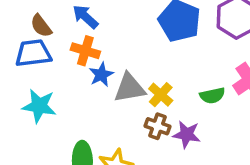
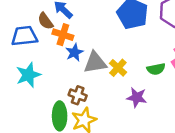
brown semicircle: (41, 26) -> (45, 21), moved
cyan star: (39, 106) -> (28, 75), turned -30
brown cross: (158, 126) -> (78, 95), moved

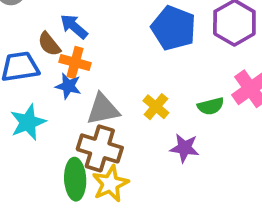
blue star: (74, 52) -> (68, 86), moved, turned -30
gray triangle: (95, 63) -> (103, 109), moved
brown cross: (78, 95) -> (100, 148), size x1.6

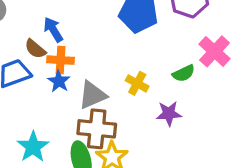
blue arrow: (74, 27) -> (53, 30), turned 30
blue star: (68, 86) -> (59, 81), turned 30
cyan star: (28, 122) -> (33, 147), moved

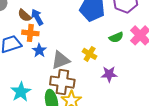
brown semicircle: (35, 49) -> (24, 15), moved
orange cross: (61, 60) -> (30, 33), moved
green semicircle: (184, 73) -> (116, 37), moved

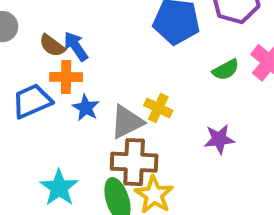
yellow cross: (90, 54) -> (158, 108), moved

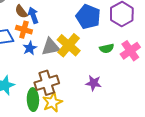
yellow cross: (158, 108) -> (69, 45), moved, size x1.6
gray triangle: (127, 122) -> (51, 47), moved
brown cross: (134, 162) -> (47, 83), turned -35

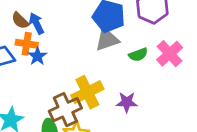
yellow cross: (69, 45) -> (87, 92), moved, turned 30
gray triangle: (51, 47) -> (107, 39), moved
blue star: (30, 48) -> (37, 56), moved

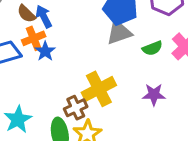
orange cross: (27, 44) -> (34, 38), turned -30
purple star: (127, 102) -> (154, 95), moved
brown cross: (65, 110) -> (76, 108), size x0.7

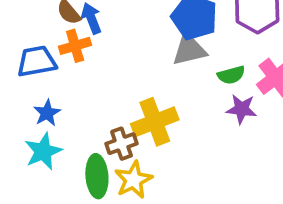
blue star: (45, 51) -> (47, 113), moved
purple star: (154, 95) -> (241, 109), moved

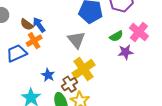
gray triangle: (189, 49) -> (76, 40), moved, turned -42
blue star: (47, 113) -> (48, 75), moved

